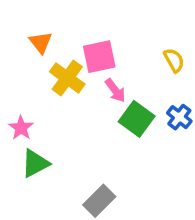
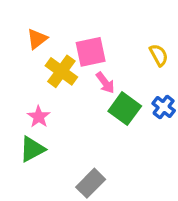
orange triangle: (41, 42) -> (37, 39), turned 30
pink star: (21, 128) -> (39, 117), moved

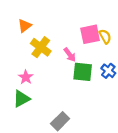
pink square: (91, 52) -> (90, 34), moved
green square: (125, 109) -> (83, 72), turned -30

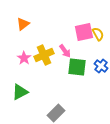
yellow cross: (41, 47) -> (44, 55), moved, turned 30
pink star: (26, 77) -> (24, 58), moved

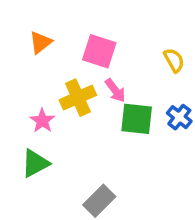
pink square: (84, 32) -> (99, 51), moved, turned 30
pink star: (24, 58) -> (42, 121), moved

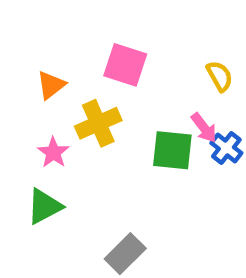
orange triangle: (41, 42) -> (51, 85), moved
pink arrow: (115, 90) -> (204, 128), moved

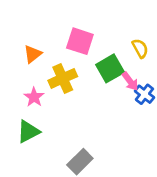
green square: (172, 150) -> (110, 68), moved, turned -36

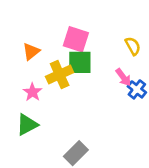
green square: (110, 68) -> (80, 62), moved, turned 30

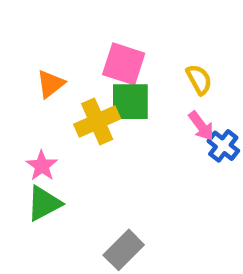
yellow semicircle: (133, 46) -> (199, 79), moved
pink star: (32, 92) -> (42, 166), moved

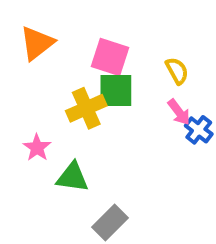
orange triangle: (51, 84) -> (37, 43), moved, size x1.4
green triangle: (44, 203) -> (72, 177), moved, turned 36

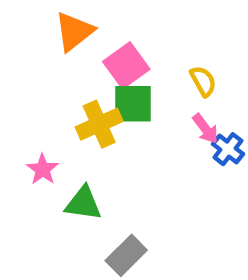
orange triangle: (37, 43) -> (74, 31), moved
pink square: (110, 57) -> (126, 65), turned 36

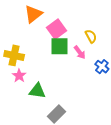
yellow cross: (99, 124) -> (14, 55), moved, turned 36
pink arrow: (205, 129) -> (80, 52), moved

